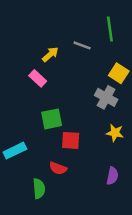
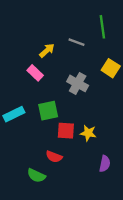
gray cross: (106, 97) -> (78, 83), moved
yellow star: (115, 133) -> (88, 133), moved
cyan rectangle: (15, 151) -> (14, 114), moved
green semicircle: (39, 189) -> (36, 176), turned 120

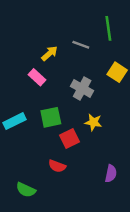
red square: (66, 131) -> (70, 139), turned -30
yellow star: (88, 133) -> (93, 122), moved
green semicircle: (36, 176) -> (26, 190), moved

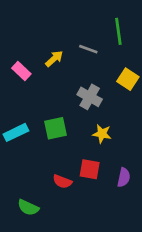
pink rectangle: (37, 77) -> (21, 71), moved
red square: (70, 139) -> (90, 169), moved, turned 36
purple semicircle: (111, 174) -> (124, 177), moved

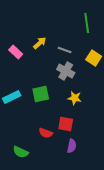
gray line: (88, 49) -> (65, 50), moved
purple semicircle: (124, 177) -> (72, 146), moved

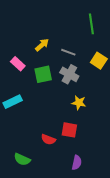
pink rectangle: (16, 52) -> (18, 64), moved
green square: (41, 94) -> (43, 74), moved
purple semicircle: (72, 146) -> (77, 163), moved

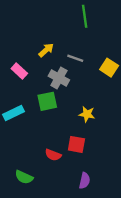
green line: (91, 24) -> (85, 16), moved
green square: (43, 74) -> (47, 101), moved
gray cross: (69, 74) -> (59, 78), moved

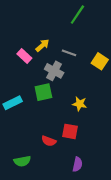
green line: (85, 16) -> (77, 15), turned 42
pink rectangle: (19, 71) -> (24, 56), moved
green semicircle: (24, 177) -> (22, 161), turned -35

